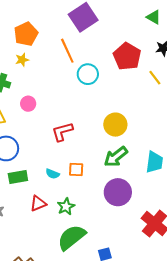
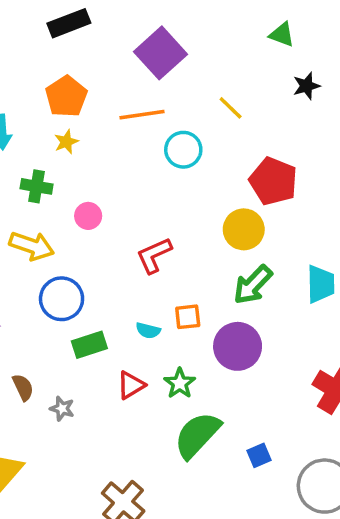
orange line: (67, 51) -> (142, 115), turned -65
red pentagon: (127, 56) -> (273, 181), moved
yellow line: (155, 78) -> (231, 108), moved
purple circle: (118, 192) -> (238, 346), moved

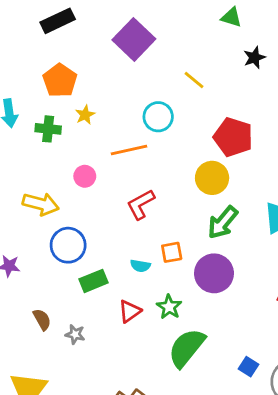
orange line: (142, 115) -> (129, 150), moved
yellow star: (66, 142) -> (85, 115), moved
green cross: (37, 186) -> (48, 129), moved
blue square: (259, 455) -> (249, 367), moved, turned -30

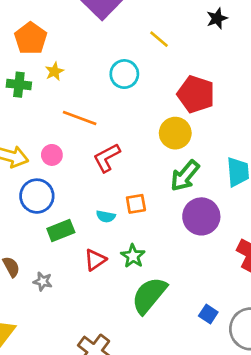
orange line: (129, 150) -> (80, 118), moved, turned 32
pink circle: (85, 176) -> (52, 155), moved
purple circle: (214, 273) -> (201, 216), moved

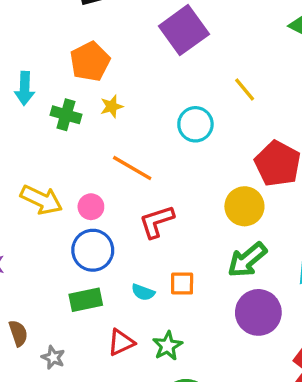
blue circle: (37, 196) -> (93, 250), moved

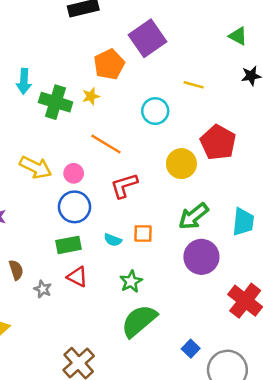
orange pentagon: (90, 61) -> (109, 64), moved
yellow line: (245, 90) -> (194, 85), turned -36
green cross: (66, 115) -> (56, 102), size x1.4
yellow circle: (244, 206) -> (181, 164), moved
red triangle: (121, 342) -> (77, 277), moved, turned 50

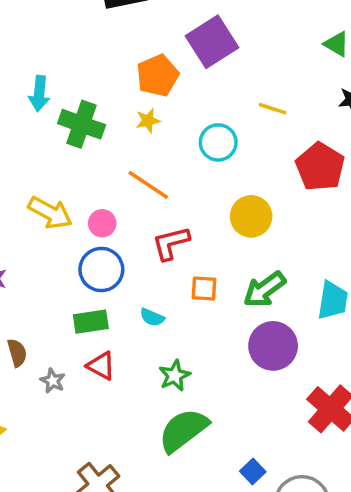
yellow star: (91, 96) -> (148, 121), moved
red pentagon: (218, 142) -> (320, 167), moved
orange square: (143, 234) -> (204, 289), moved

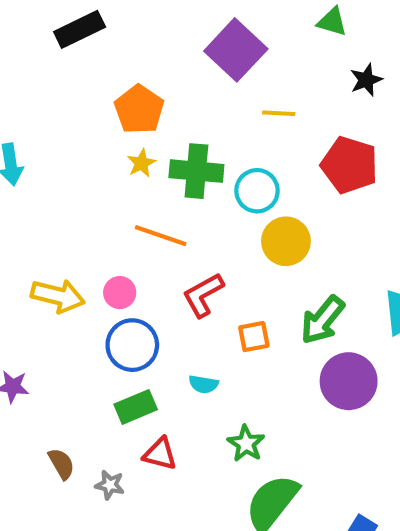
purple square: (212, 42) -> (236, 50), moved
green cross: (82, 124) -> (196, 171), moved
cyan circle: (218, 142) -> (257, 191), moved

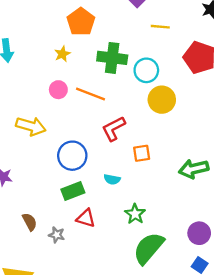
yellow star: (141, 163) -> (62, 54), moved
pink circle: (120, 293) -> (58, 90), moved
green arrow: (322, 320) -> (194, 169), moved, turned 36
purple circle: (349, 381) -> (199, 233), moved, size x0.7

